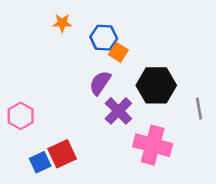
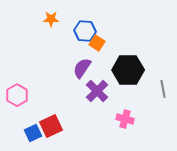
pink cross: (153, 145) -> (125, 119), size x0.6

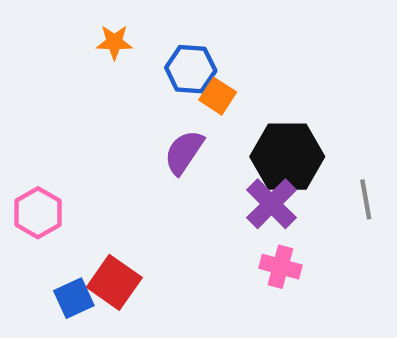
purple cross: (97, 91) -> (271, 204), moved
red square: (51, 126) -> (114, 282), turned -30

